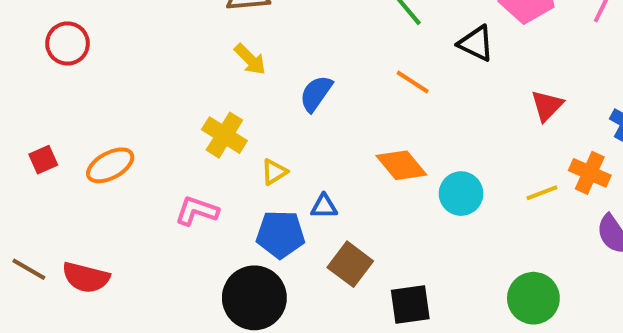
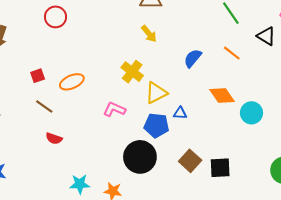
blue semicircle: (316, 93) -> (193, 58), moved
yellow triangle: (274, 172) -> (156, 93), size x1.6
brown square: (350, 264) -> (190, 161), moved
brown line: (29, 269) -> (44, 107), moved
red semicircle: (86, 277) -> (54, 139), size x0.7

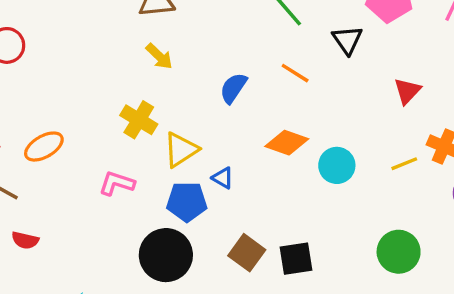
black triangle: (266, 36) -> (347, 40), turned 30
orange diamond: (222, 95) -> (287, 143), turned -30
blue triangle: (180, 113) -> (223, 178), turned 32

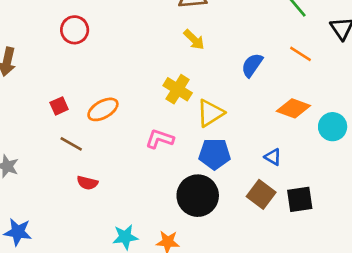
blue triangle: (223, 178) -> (273, 157), moved

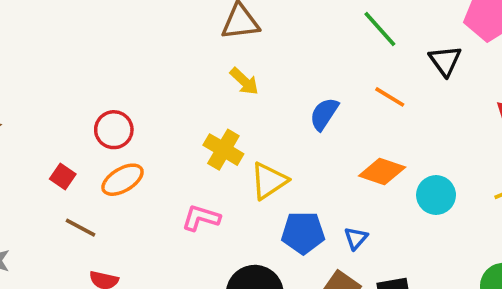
red circle: (75, 30) -> (114, 130), moved
red square: (59, 106) -> (63, 176), turned -30
blue pentagon: (215, 154) -> (303, 233), moved
blue triangle: (273, 157) -> (356, 238), turned 42

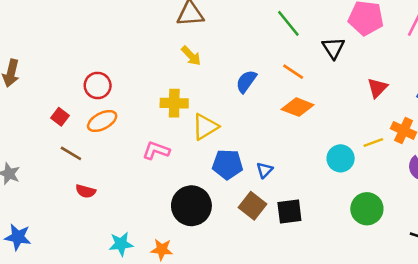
yellow cross: (223, 150) -> (174, 103), turned -32
orange diamond: (382, 172) -> (298, 107), moved
cyan circle: (436, 195) -> (341, 158), moved

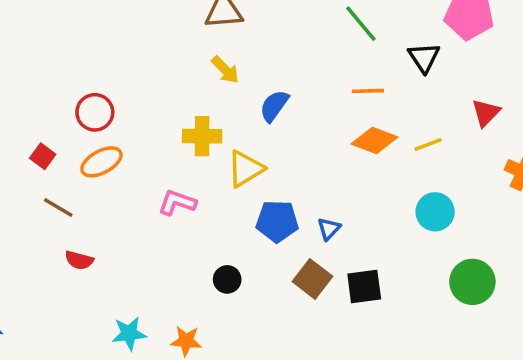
orange line: (293, 72) -> (368, 91), turned -35
blue semicircle: (246, 81) -> (274, 106), moved
yellow line: (373, 143) -> (428, 144), moved
black circle: (191, 206) -> (227, 279), size x0.5

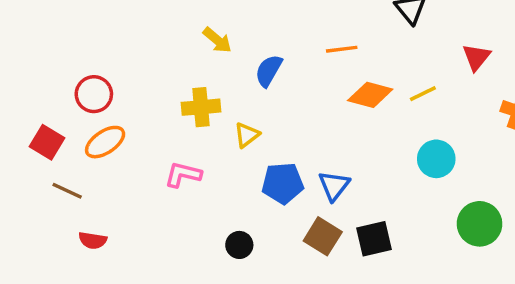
orange line: (368, 91) -> (342, 49), moved
red square: (43, 156) -> (47, 142), size x1.4
yellow triangle: (246, 169) -> (247, 135), size x0.7
blue triangle: (329, 229) -> (334, 186), size x1.4

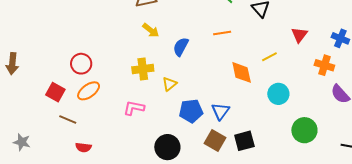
orange diamond: (370, 95) -> (242, 72), moved, turned 65
black circle: (239, 245) -> (167, 147), size x1.6

